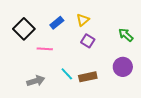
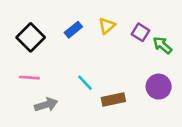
purple square: (88, 41) -> (140, 32), moved
pink line: (45, 49) -> (29, 78), moved
cyan line: (67, 74) -> (85, 83), moved

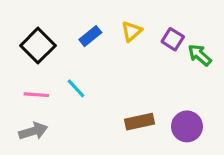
cyan line: (85, 83) -> (76, 88), moved
purple circle: (159, 87) -> (187, 126), moved
gray arrow: (46, 105) -> (33, 131), moved

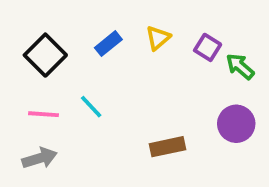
purple circle: (187, 126) -> (236, 124), moved

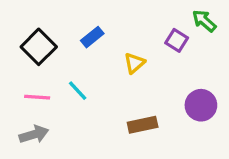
yellow triangle: (158, 38) -> (134, 63), moved
green arrow: (240, 66) -> (204, 21), moved

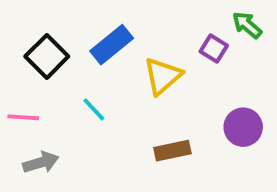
blue rectangle: (92, 37) -> (112, 45), size x1.5
yellow triangle: (134, 63) -> (163, 76), size x1.5
pink line: (37, 97) -> (23, 117), moved

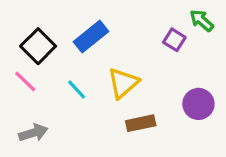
yellow triangle: (163, 76) -> (123, 83), moved
pink line: (23, 117) -> (25, 81), moved, turned 40

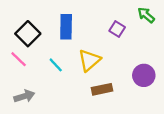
blue rectangle: (91, 37) -> (66, 27), turned -50
purple square: (174, 40) -> (117, 29), moved

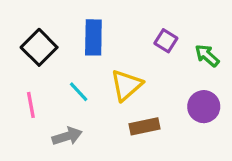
green arrow: (146, 15) -> (207, 56), moved
pink line: (19, 59) -> (31, 105), moved, turned 36
gray arrow: (24, 96) -> (67, 136), moved

